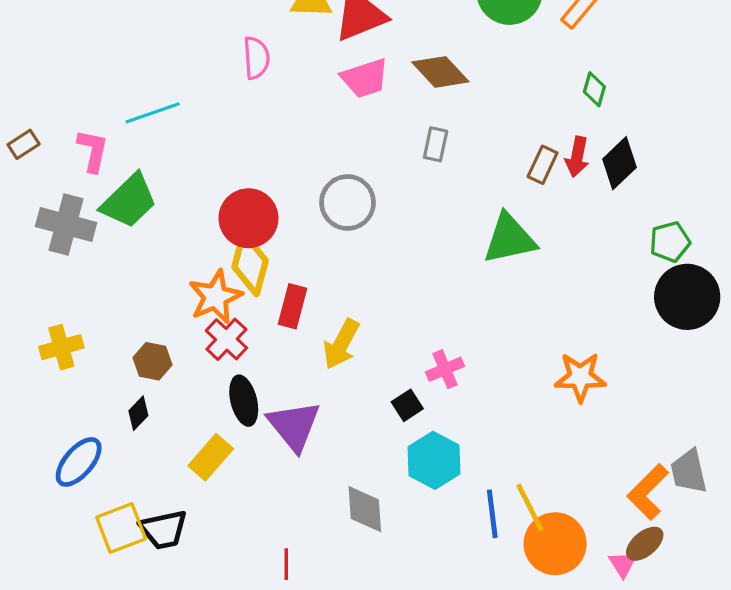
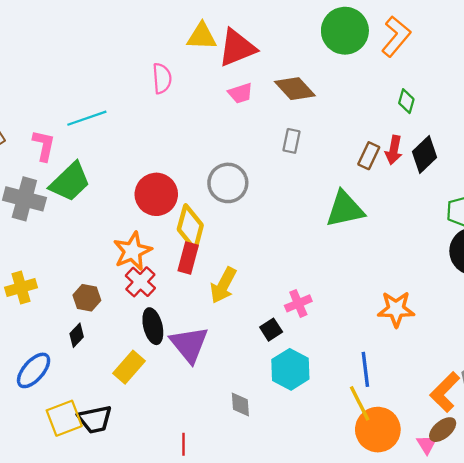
pink trapezoid: (365, 78) -> (240, 93), size x0.7
yellow diamond: (250, 264) -> (190, 227), moved
gray diamond: (365, 509) -> (240, 405), size x0.7
blue line: (492, 514) -> (365, 369), moved

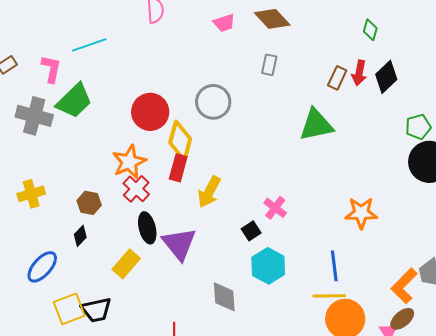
pink cross: (298, 303) -> (275, 208), turned -30
yellow line: (360, 403) -> (329, 296), turned -64
gray diamond: (240, 405) -> (224, 297), size x1.4

